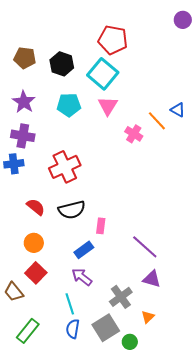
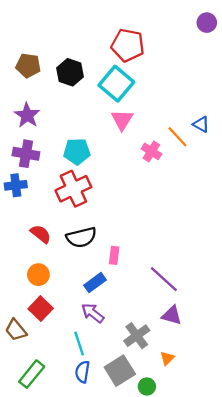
cyan pentagon: (69, 105) -> (77, 151), moved

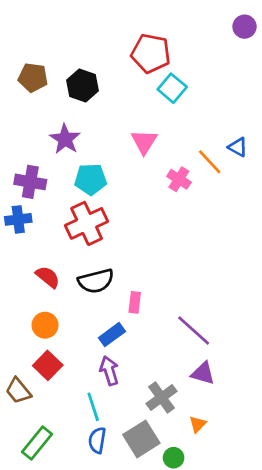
cyan square: (116, 84) -> (172, 88), moved, size x0.7
purple star: (27, 115) -> (65, 139), moved
purple arrow: (93, 313) -> (109, 371), turned 35

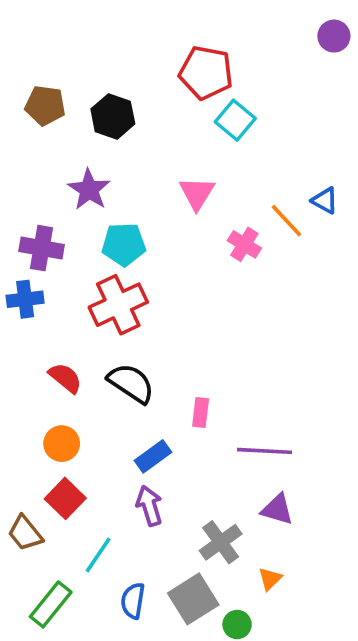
black semicircle: (96, 281) -> (131, 383), turned -132
pink rectangle: (135, 302) -> (201, 413), moved
purple line: (194, 331) -> (264, 451), turned -39
cyan line: (93, 407) -> (98, 555), moved, turned 52

